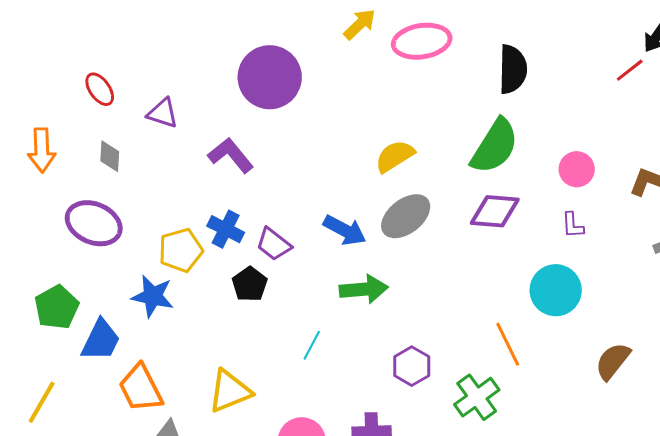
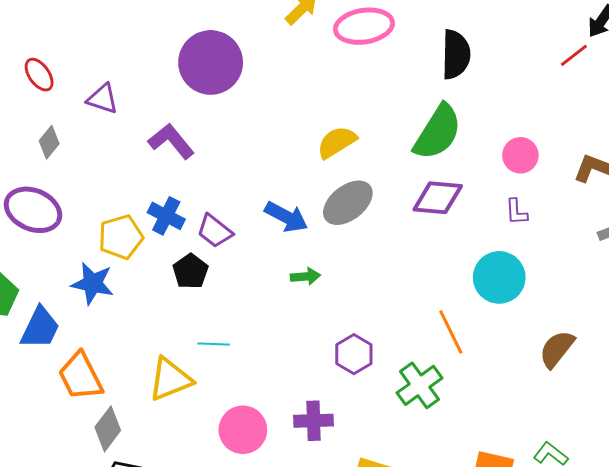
gray diamond: (110, 156) -> (49, 142), turned 36
green arrow: (364, 289) -> (305, 276), size x0.6
cyan line: (312, 345) -> (214, 344), moved, turned 64

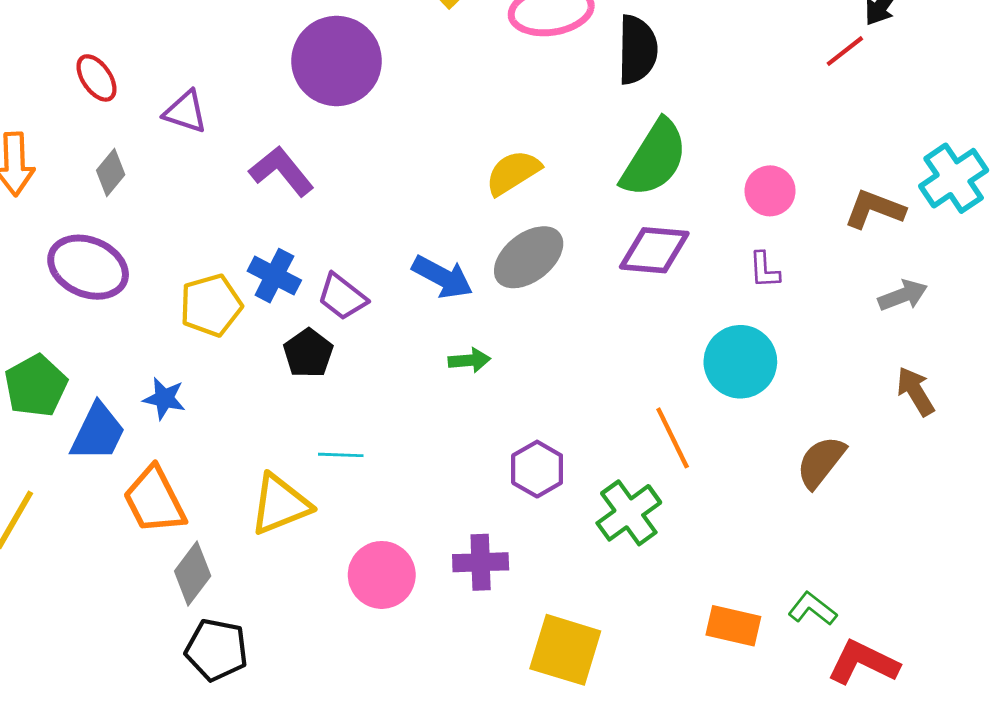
black semicircle: (456, 54) -> (637, 50), moved
blue star: (93, 283) -> (164, 398), moved, size x0.7

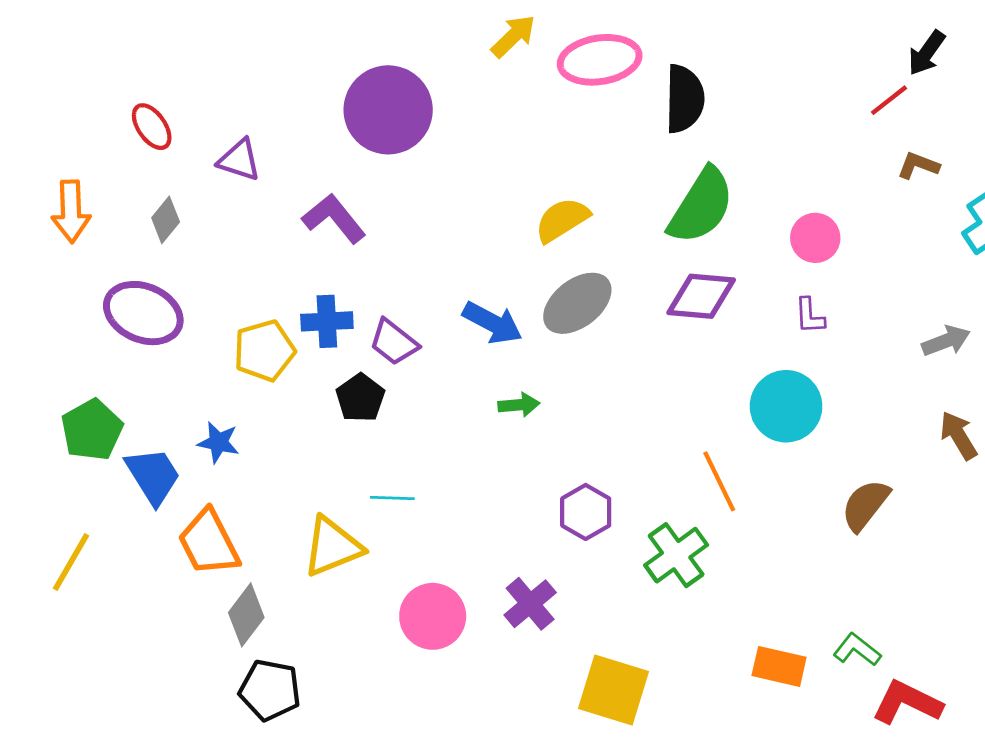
brown L-shape: (875, 209) -> (918, 166), moved, size x0.7
blue cross: (274, 276) -> (327, 321), turned -30
blue trapezoid: (98, 432) -> (153, 476), turned -58
purple cross: (481, 562) -> (530, 604), turned -38

